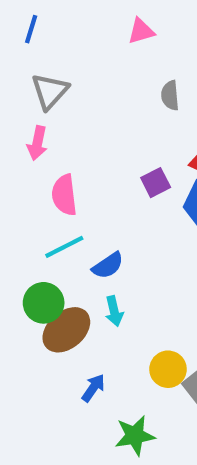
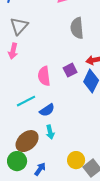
gray semicircle: (170, 95) -> (77, 28), size x1.5
pink semicircle: (64, 195) -> (44, 76), moved
green circle: (44, 303) -> (17, 161), moved

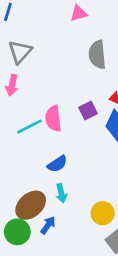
cyan line: (26, 101) -> (29, 127), moved
yellow circle: (76, 160) -> (103, 213), moved
blue arrow: (40, 169) -> (48, 225), moved

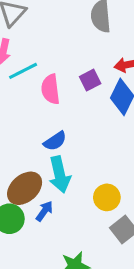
cyan line: (29, 127) -> (23, 71), moved
cyan arrow: (61, 193) -> (60, 175), size x1.6

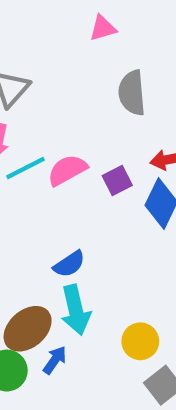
pink semicircle: (50, 89) -> (67, 170), moved, turned 68

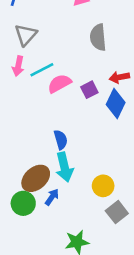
cyan line: (25, 168) -> (42, 70), moved
blue semicircle: (69, 264) -> (61, 140), turned -72

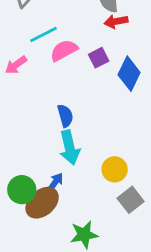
pink arrow: (18, 66) -> (16, 65), moved, turned 42
red arrow: (119, 77) -> (116, 21), moved
brown ellipse: (36, 178) -> (42, 203), moved

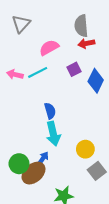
cyan line: (44, 34) -> (38, 72), moved
pink semicircle: (64, 50) -> (49, 48), moved
pink arrow: (16, 65) -> (15, 75), turned 49

